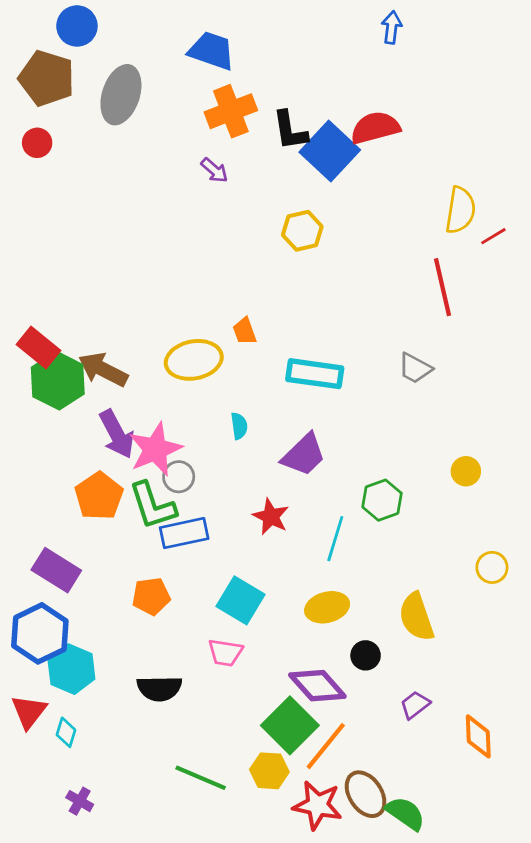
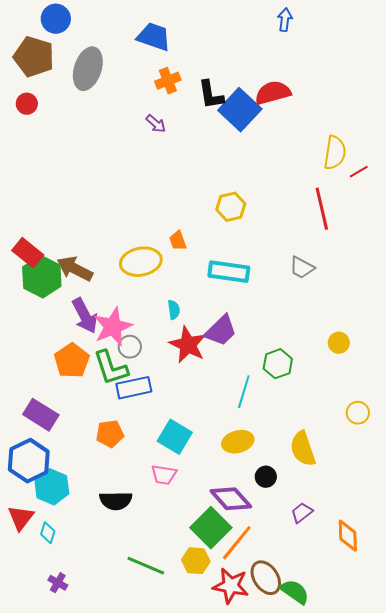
orange cross: (231, 111) -> (168, 81), size x0.7
yellow hexagon: (302, 231) -> (231, 207), moved
red star: (271, 517) -> (188, 345), moved, size x1.4

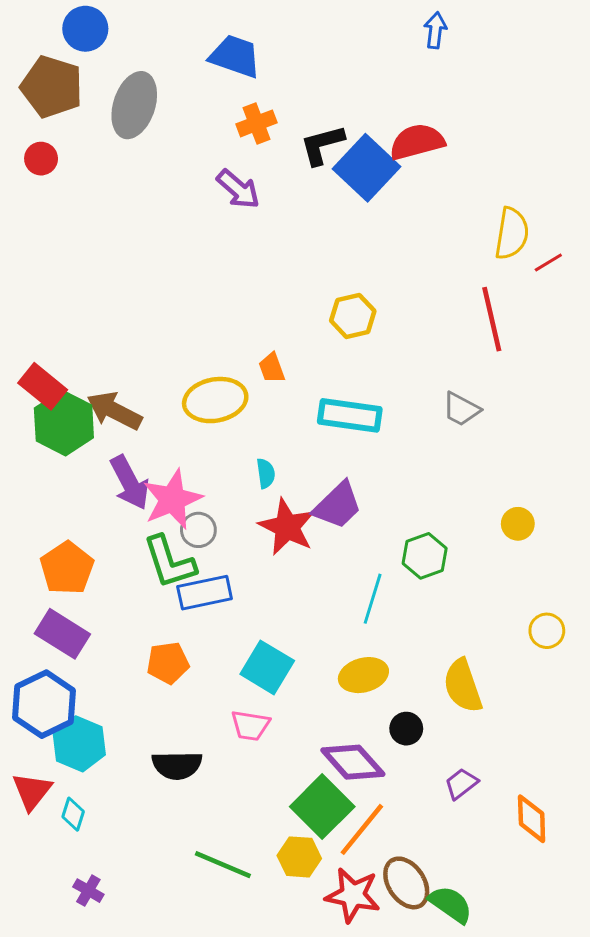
black L-shape: (211, 95) -> (322, 145), turned 84
purple arrow: (156, 124) -> (238, 189), size x1.4
orange pentagon: (72, 361) -> (67, 568), moved

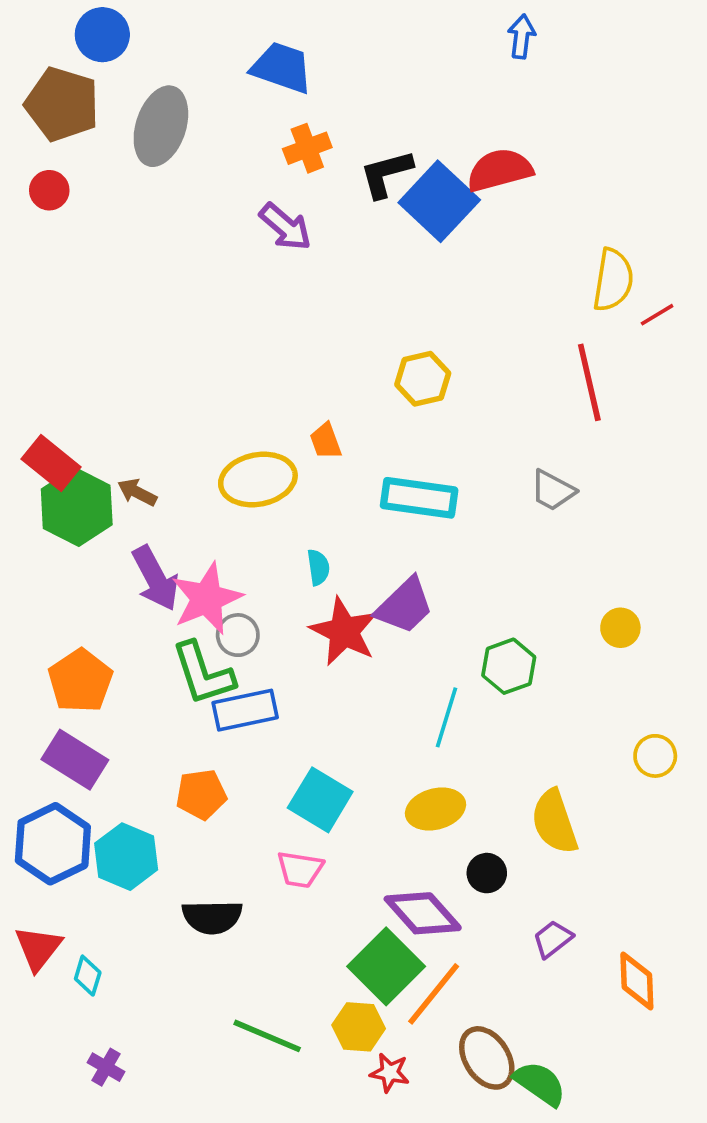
brown arrow: (114, 411) -> (137, 492), size x0.6
cyan hexagon: (79, 744) -> (126, 857), moved
red star: (353, 895) -> (390, 1073), moved, size x0.6

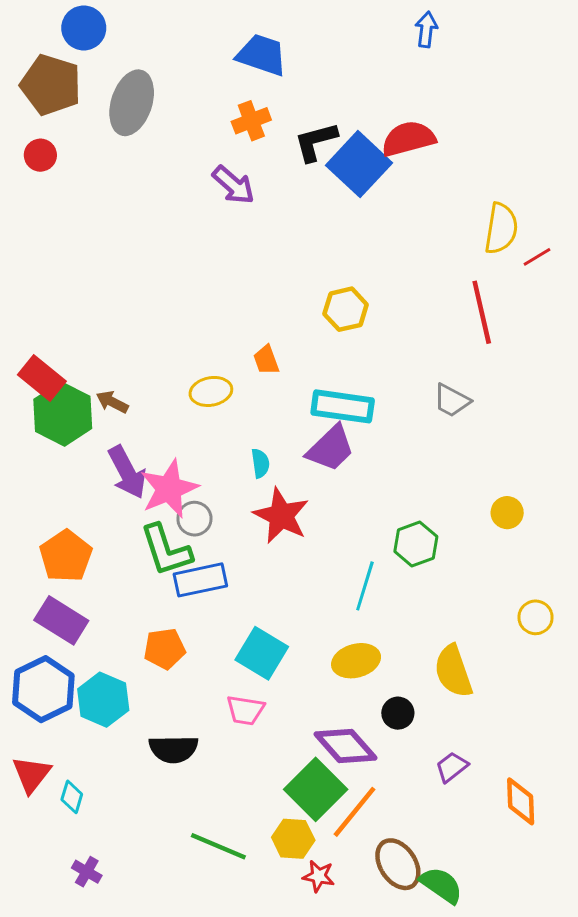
blue trapezoid: (282, 68) -> (262, 55), moved
yellow ellipse: (258, 479) -> (211, 391), size x0.7
purple trapezoid: (404, 606) -> (331, 448), moved

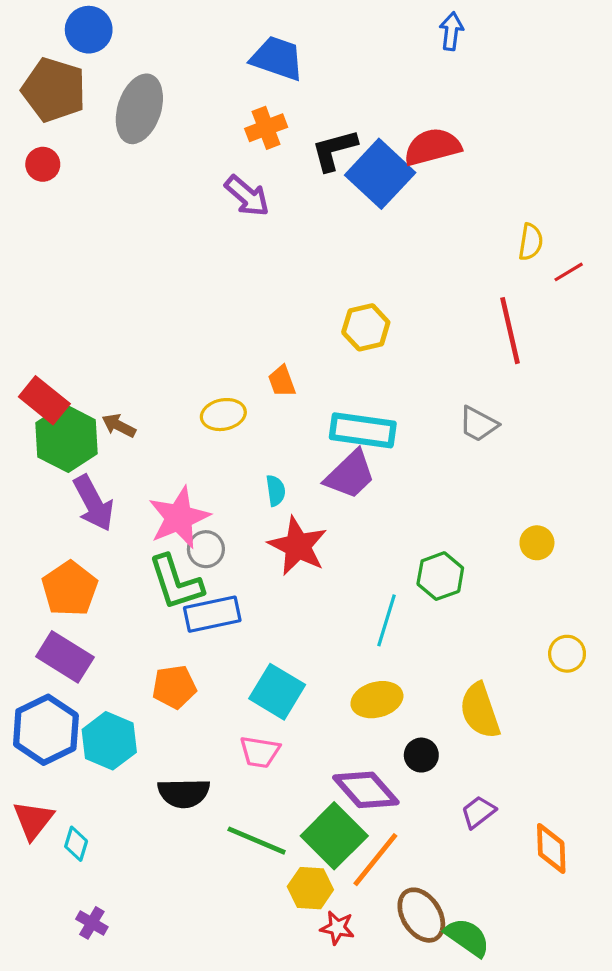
yellow semicircle: (501, 228) -> (531, 242), size x0.7
purple arrow: (127, 472) -> (93, 503), moved
green line: (218, 846) -> (257, 841), moved

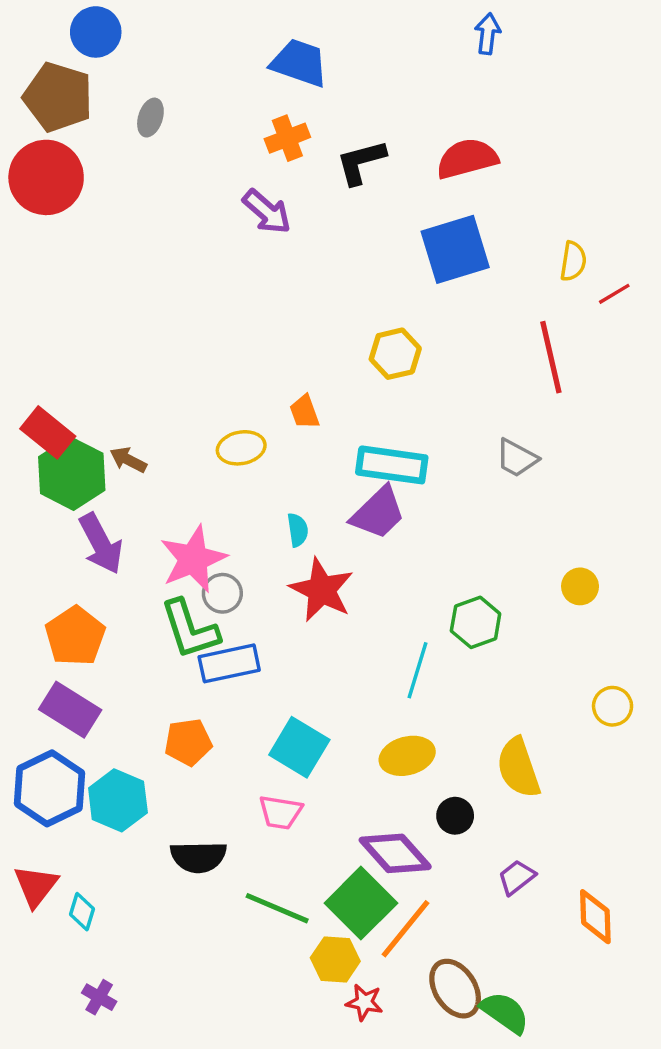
gray ellipse: (139, 109) -> (150, 118), size x0.5
red circle: (43, 164) -> (46, 177), size x2.0
blue square: (380, 174) -> (455, 249), moved, turned 30

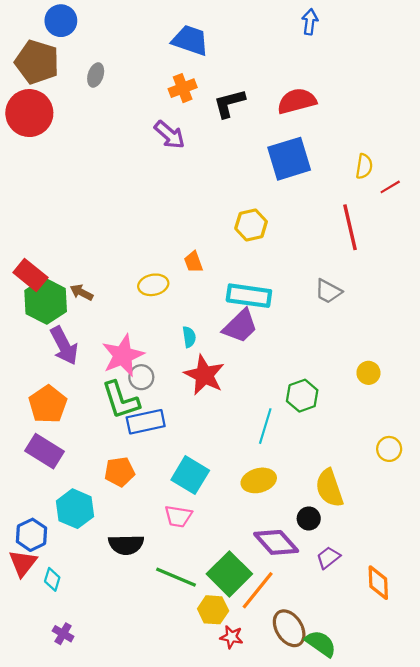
blue hexagon: (50, 788) -> (32, 535), moved, size x0.7
black circle: (455, 816) -> (309, 518), moved
purple diamond: (395, 853) -> (276, 542), moved

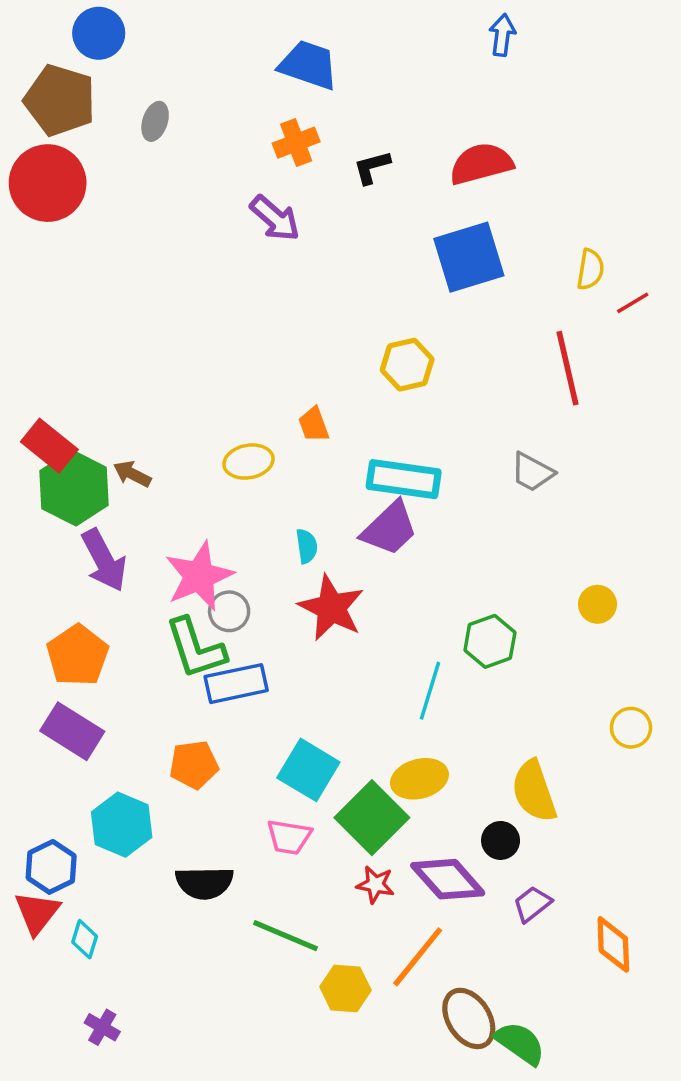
black L-shape: (229, 103) -> (372, 167), size x0.7
green square: (229, 574) -> (372, 818), moved
red star: (232, 637) -> (375, 885), moved

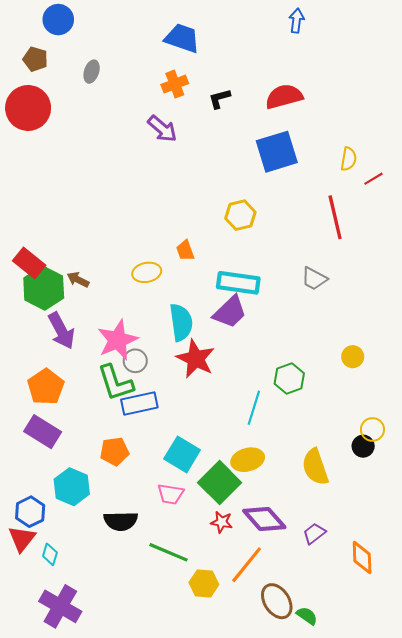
brown pentagon: (60, 100) -> (35, 59), size x0.6
cyan semicircle: (307, 546) -> (181, 322), size x1.8
black circle: (501, 840) -> (363, 446), moved
purple cross: (102, 1027) -> (60, 606), size x2.0
green semicircle: (520, 1043) -> (307, 616), size x0.7

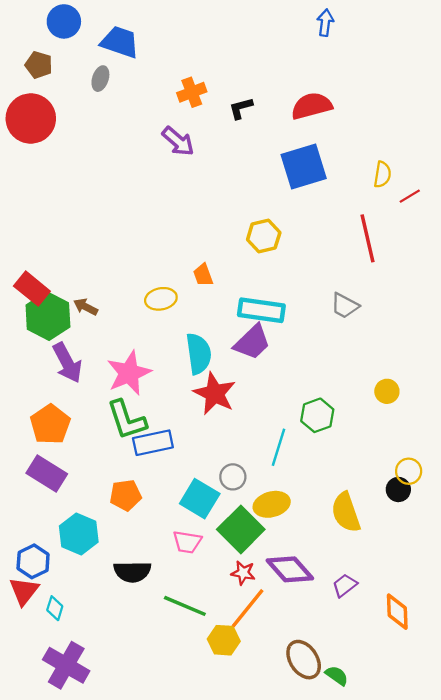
blue trapezoid: (182, 38) -> (120, 42), moved
gray circle: (135, 361) -> (233, 477), moved
orange line: (247, 565) -> (248, 608), moved

